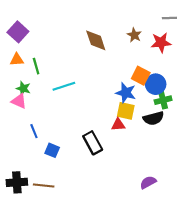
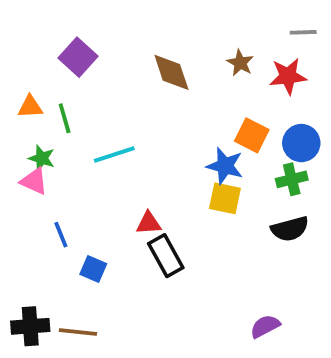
purple square: (18, 32) -> (78, 57), moved
blue circle: (156, 84) -> (301, 143), moved
black semicircle: (153, 118) -> (290, 229), moved
red triangle: (118, 125) -> (149, 223), moved

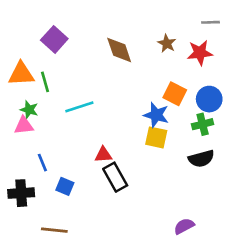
orange triangle: (30, 107) -> (21, 74), size x1.5
pink triangle: (34, 181) -> (24, 126), turned -30
black cross: (30, 326) -> (21, 193), moved

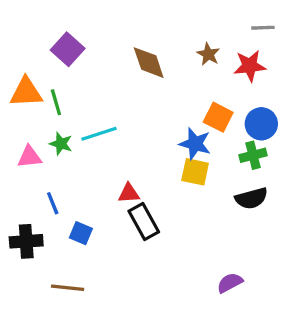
green star: (29, 110) -> (61, 144), moved

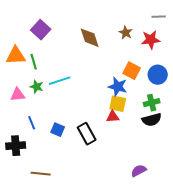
green cross: (253, 155) -> (152, 103), moved
red triangle: (129, 193) -> (113, 117), moved
blue square: (81, 233) -> (58, 130), moved

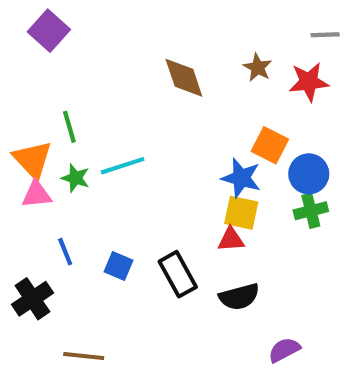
purple square: (41, 30) -> (49, 31), moved
orange triangle: (16, 56) -> (32, 160), moved, turned 50
blue circle: (158, 75) -> (309, 174), moved
black semicircle: (152, 120) -> (239, 297), moved
black cross: (16, 146) -> (32, 299), turned -30

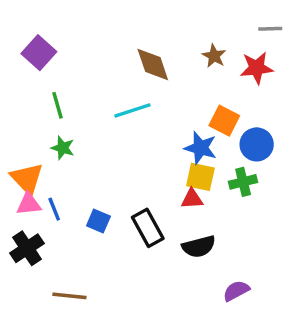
purple square: (49, 31) -> (39, 53), moved
orange triangle: (32, 160) -> (27, 178), moved
cyan line: (123, 166) -> (132, 110), moved
pink triangle: (37, 194) -> (29, 204), moved
green cross: (311, 211) -> (243, 182), moved

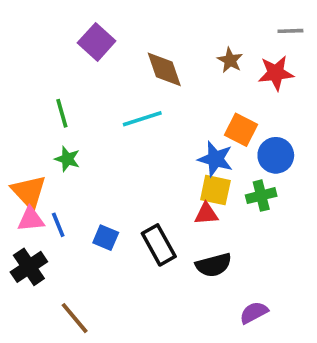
purple square: (39, 53) -> (97, 42), moved
brown line: (69, 296) -> (75, 318), turned 44

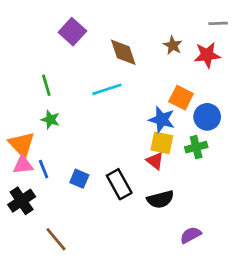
red triangle: (206, 214) -> (155, 161), turned 42

